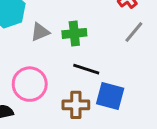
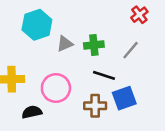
gray line: (134, 32) -> (131, 50), moved
blue square: (110, 96) -> (124, 98), turned -35

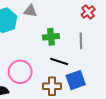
gray triangle: (65, 44) -> (30, 11), moved, turned 32
gray line: (131, 50) -> (81, 41), turned -42

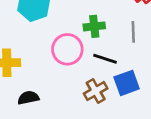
pink circle: (20, 72) -> (67, 49), moved
brown cross: (52, 86) -> (96, 91), turned -30

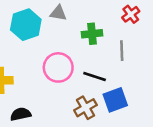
green cross: (94, 26) -> (92, 34), moved

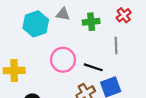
green cross: (92, 34) -> (91, 22), moved

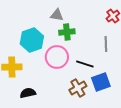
green cross: (91, 22) -> (67, 32), moved
cyan hexagon: (36, 24) -> (32, 40), moved

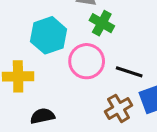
green cross: (67, 32) -> (102, 23), turned 35

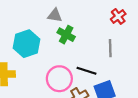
pink circle: (87, 61) -> (59, 79), moved

